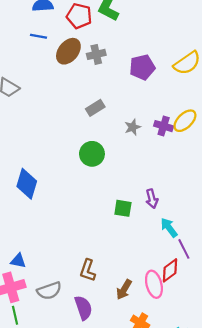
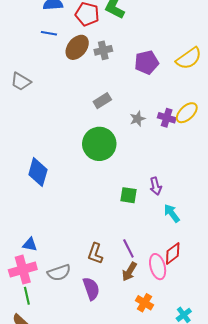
green circle: (92, 154) -> (99, 144), size x1.4
purple line: (184, 249) -> (128, 248), moved

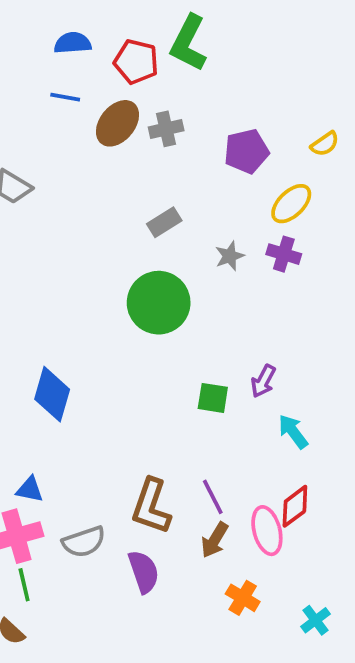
yellow semicircle: (189, 58) -> (325, 144), size x0.6
yellow ellipse: (187, 113) -> (291, 204), moved
blue diamond: (38, 172) -> (52, 394), moved
purple arrow: (156, 186) -> (263, 381), turned 42
brown L-shape: (95, 253) -> (151, 506), size x1.4

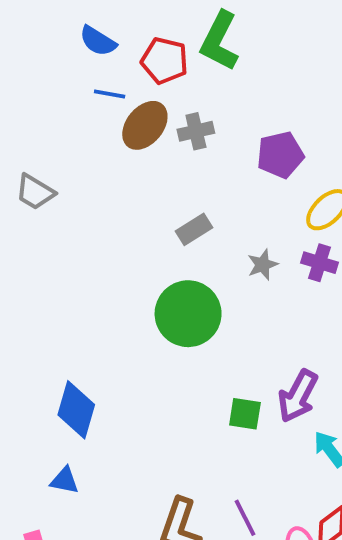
blue semicircle: (73, 43) -> (98, 41), turned -144
blue line: (65, 97) -> (110, 94), moved
purple arrow: (263, 381) -> (298, 396), size x1.5
blue triangle: (30, 489) -> (64, 480), moved

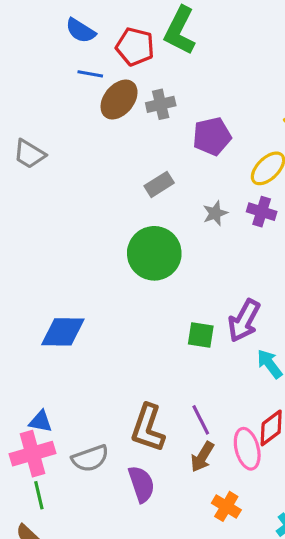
purple pentagon: (280, 155) -> (212, 136), moved
blue diamond: (76, 410) -> (63, 332), turned 75
blue triangle: (64, 480) -> (41, 422), moved

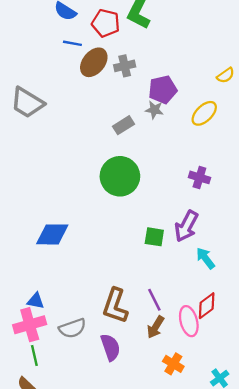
gray trapezoid: (29, 154) -> (27, 103), size x1.4
purple cross: (262, 212) -> (199, 177), moved
gray star: (215, 213) -> (154, 110), moved, turned 30

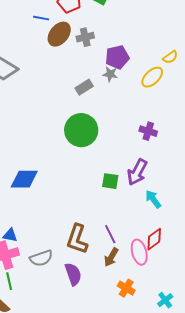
yellow semicircle: (226, 75) -> (170, 57), moved

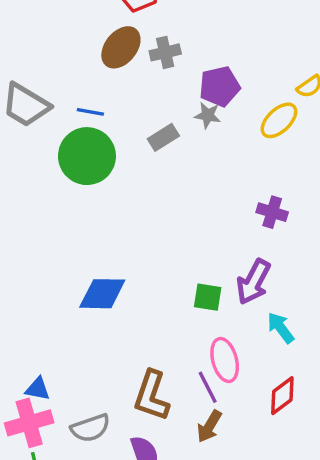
blue line: (41, 18) -> (90, 112), moved
green circle: (81, 130) -> (87, 156), moved
blue diamond: (24, 179) -> (102, 294), moved
pink ellipse: (139, 252) -> (225, 360), moved

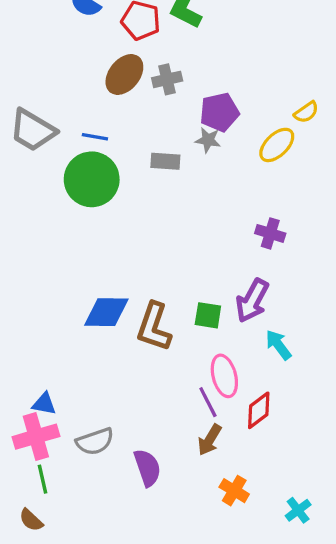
gray rectangle: (163, 137) -> (165, 161), turned 36
brown L-shape: (152, 396) -> (154, 327), moved
red diamond: (282, 396) -> (259, 410), moved

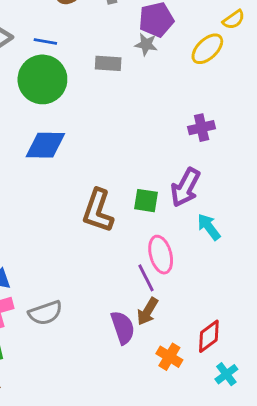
purple cross: (270, 233) -> (202, 128), turned -30
blue diamond: (106, 312) -> (45, 145), moved
red diamond: (259, 410) -> (209, 336), moved
purple semicircle: (147, 468) -> (123, 328), moved

